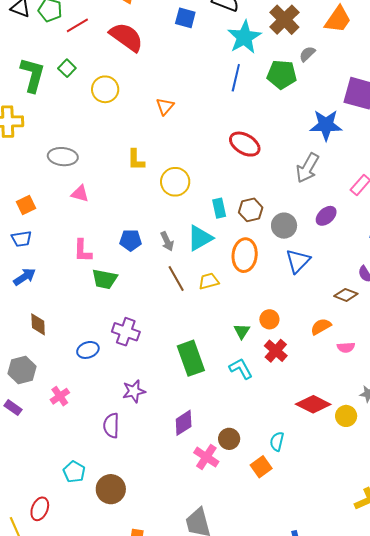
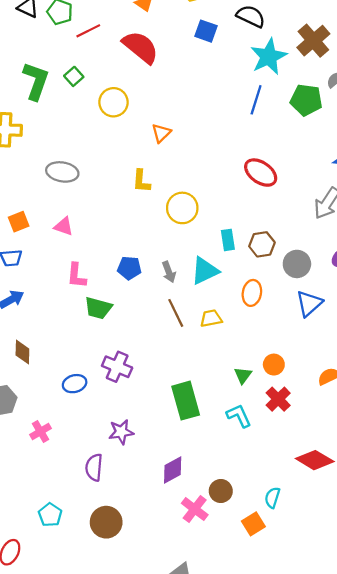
orange triangle: (165, 106) -> (161, 133), moved
pink triangle: (80, 194) -> (64, 226), moved
orange ellipse: (245, 255) -> (252, 293), size x0.7
brown circle: (111, 489) -> (106, 522), moved

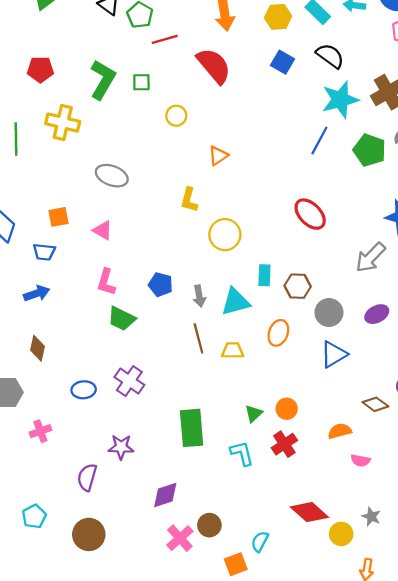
green square: (74, 76) -> (141, 82), turned 30
yellow circle: (114, 102) -> (176, 116), size x0.7

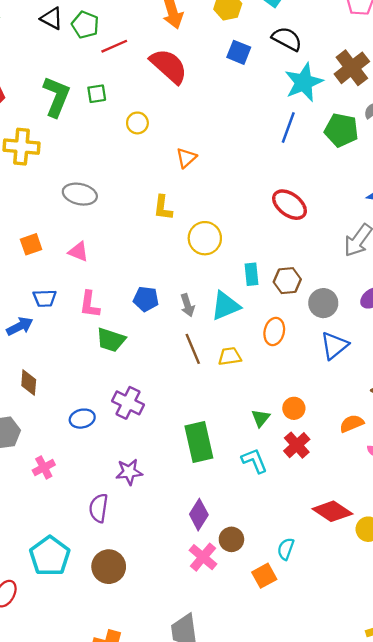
blue trapezoid: (44, 252) -> (45, 298), moved
purple diamond: (165, 495) -> (199, 515), moved, turned -32
cyan pentagon: (34, 516) -> (50, 556), size x1.6

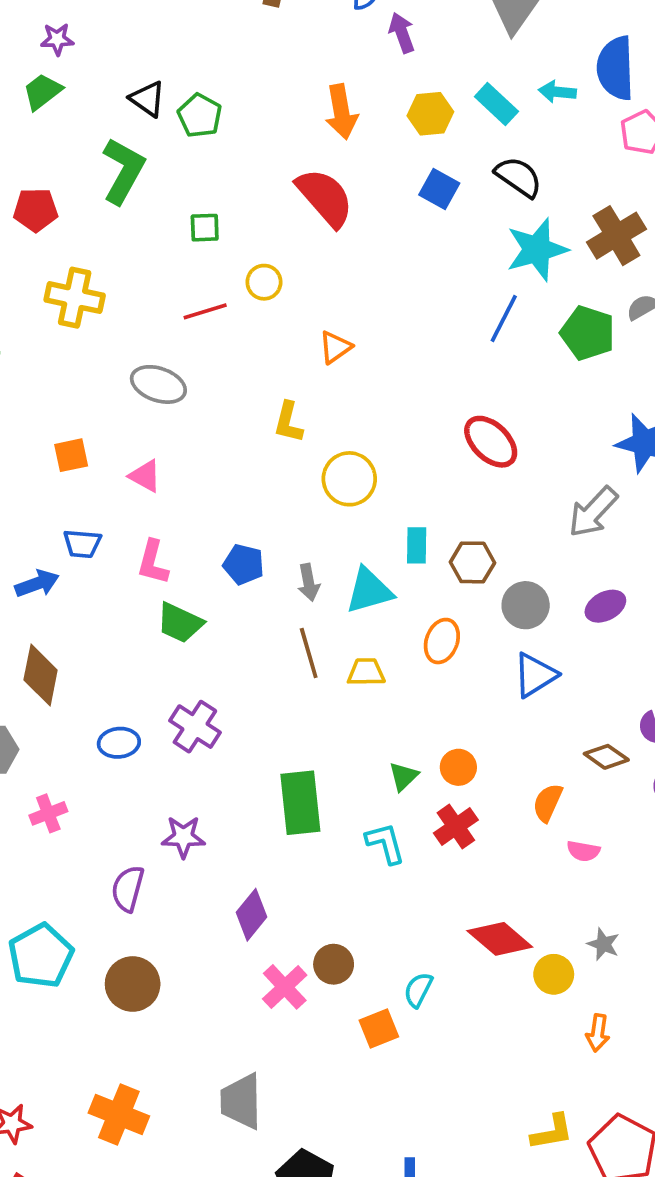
red line: (114, 46) -> (205, 311), moved
green L-shape: (56, 97) -> (123, 171), moved
brown diamond: (29, 383) -> (41, 675), size x1.4
orange semicircle: (352, 424) -> (548, 803), turned -50
purple diamond: (199, 515) -> (251, 915), moved

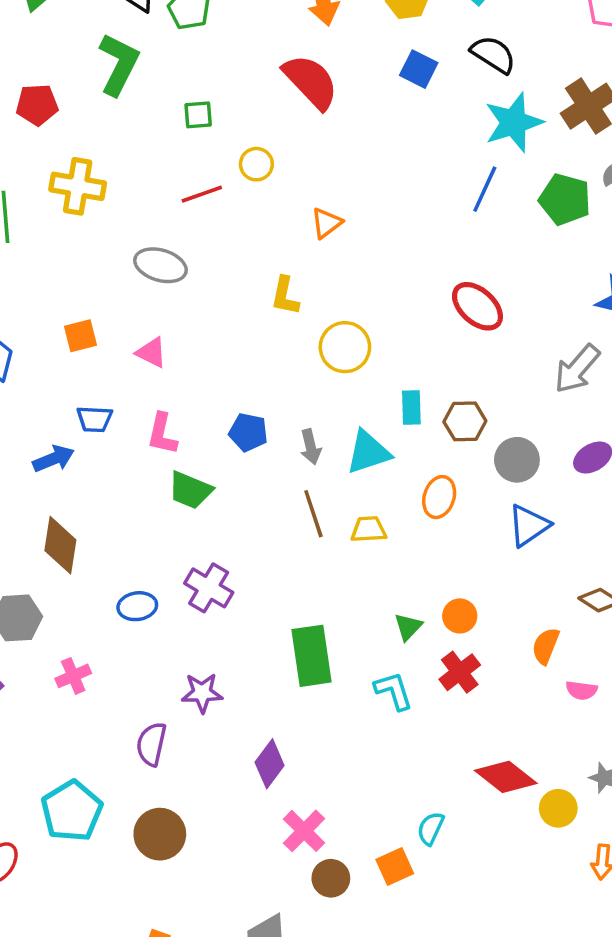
brown circle: (334, 964) -> (331, 878), moved

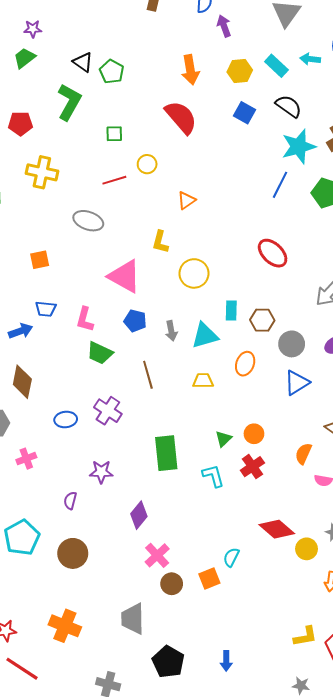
pink triangle: (151, 352) -> (125, 276), moved, size x1.8
brown line: (313, 514) -> (148, 375), moved
purple semicircle: (151, 744) -> (70, 500), size x0.7

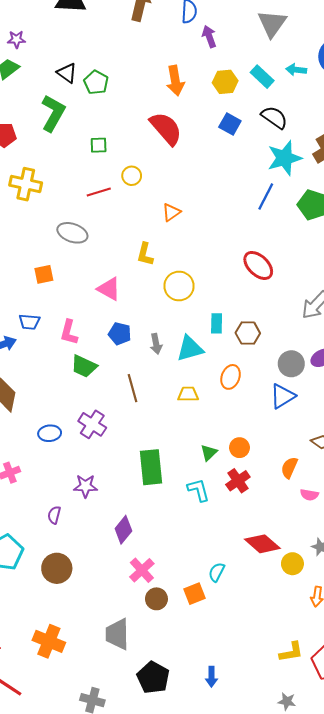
orange square: (40, 260) -> (44, 274), moved
pink triangle: (125, 276) -> (109, 289), size x0.7
gray circle: (292, 344) -> (291, 364), moved

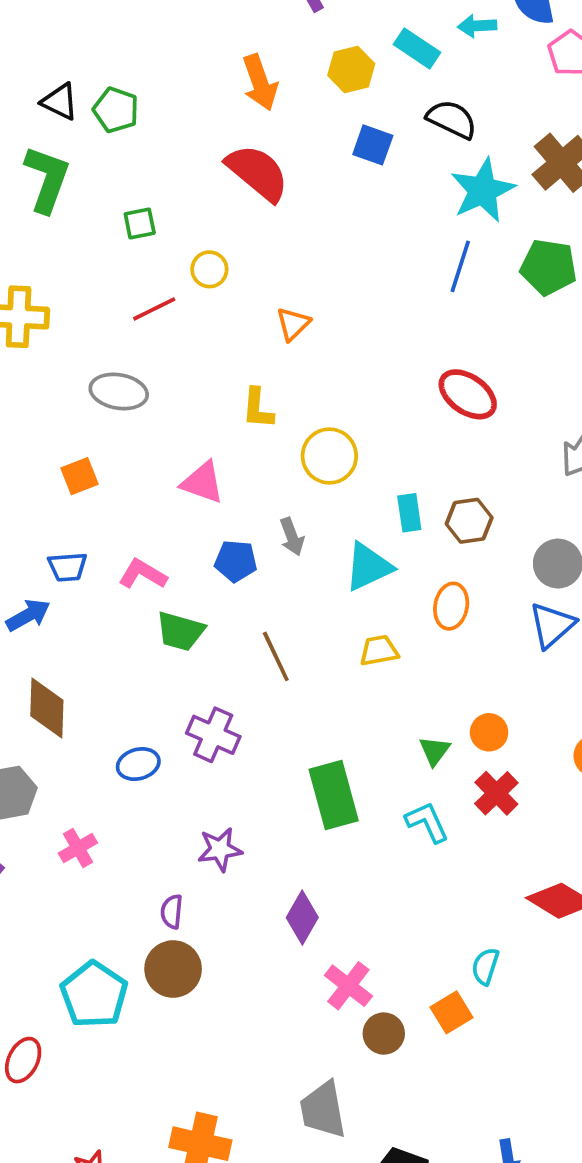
pink L-shape: (69, 332) -> (143, 574), turned 115
gray arrow: (156, 344) -> (292, 537), moved
brown circle: (57, 568) -> (173, 969), moved

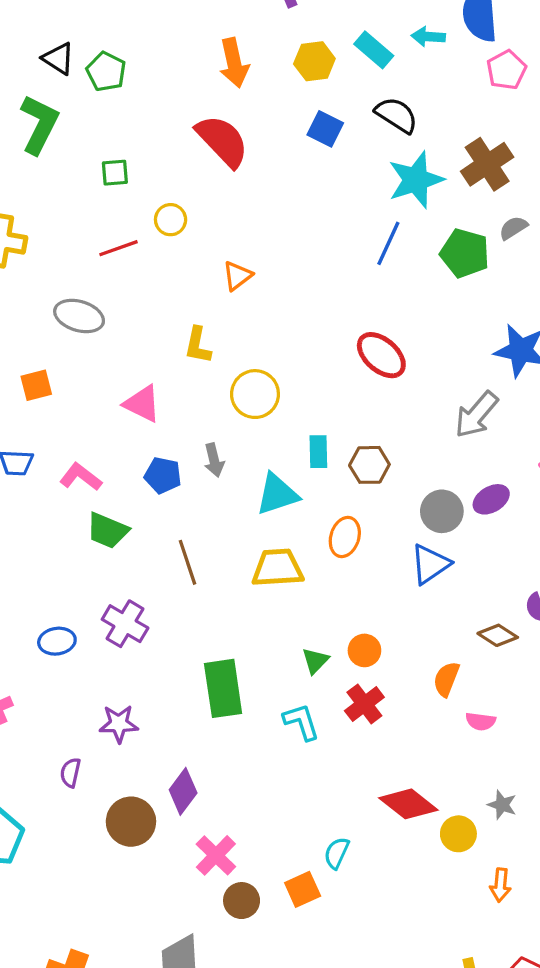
yellow trapezoid: (379, 651) -> (278, 568), size x1.5
brown circle: (173, 969) -> (131, 822), moved

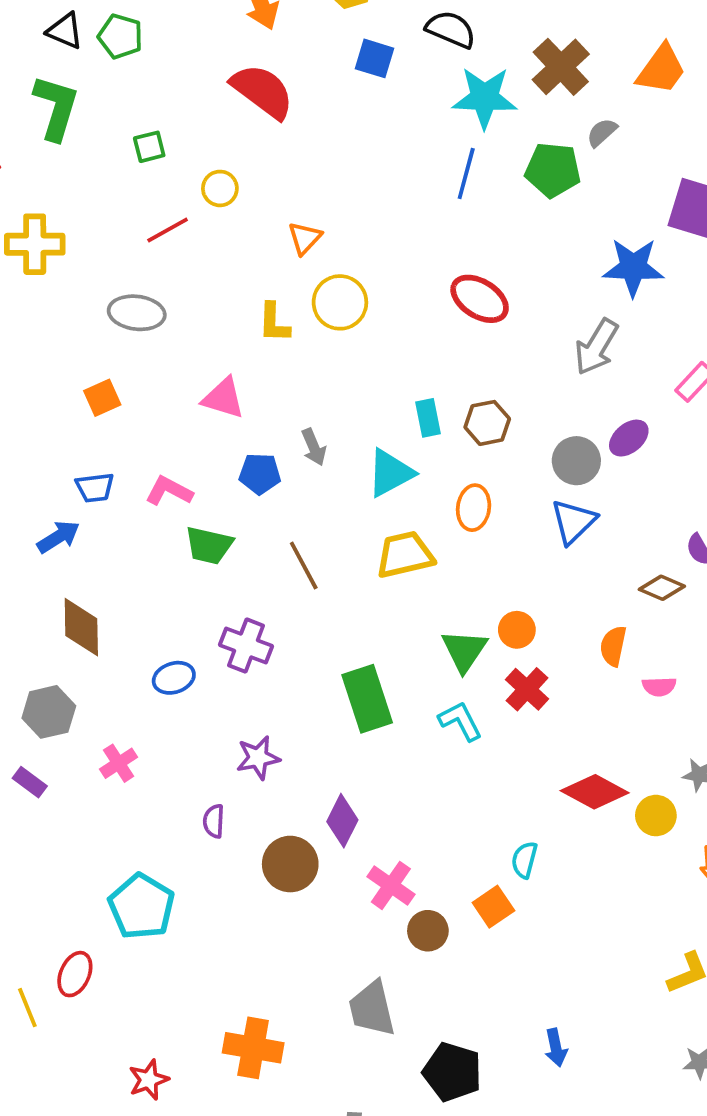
cyan star: (416, 180) -> (485, 98), turned 30
yellow circle: (255, 394) -> (340, 302), moved
green triangle: (315, 661) -> (464, 651), size x1.5

